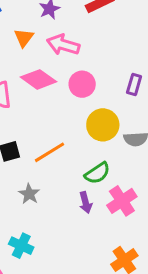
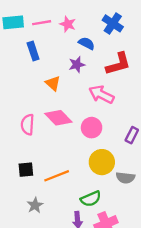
orange triangle: (24, 38) -> (53, 83), turned -35
pink arrow: (63, 45) -> (101, 94), moved

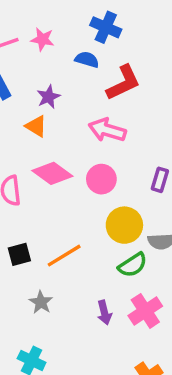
blue semicircle: (86, 43) -> (87, 60), moved
purple star: (77, 65) -> (48, 97), moved
green semicircle: (91, 199) -> (133, 265), moved

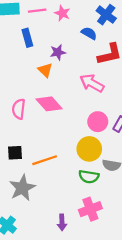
pink circle: (101, 179) -> (98, 122), moved
green semicircle: (133, 265) -> (89, 177), turned 30
gray star: (41, 302) -> (22, 188), size x1.6
purple arrow: (104, 313) -> (62, 222), moved

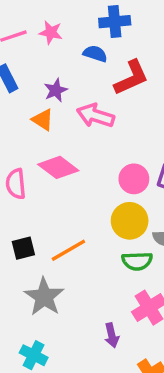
blue cross: (106, 15) -> (115, 22), turned -30
pink arrow: (92, 83) -> (95, 116), moved

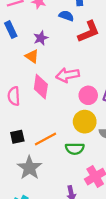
pink arrow: (95, 116) -> (68, 75), moved, turned -30
pink diamond: (58, 167) -> (41, 87), turned 60
green semicircle: (137, 261) -> (75, 149), moved

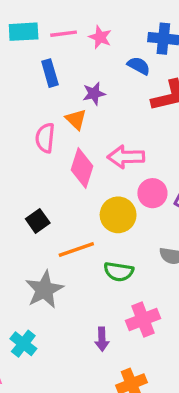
pink semicircle: (14, 96) -> (45, 138), moved
yellow circle: (85, 122) -> (118, 215), moved
black square: (17, 137) -> (38, 221), moved, turned -32

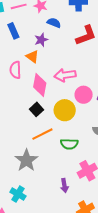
blue semicircle: (139, 66) -> (54, 23), moved
black square: (38, 221) -> (37, 109), moved

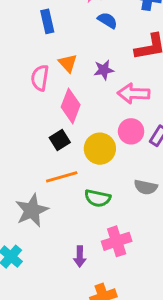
purple star: (41, 40) -> (104, 70), moved
pink arrow: (65, 75) -> (134, 94), moved

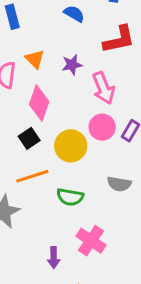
pink arrow: (134, 94) -> (103, 88), turned -112
pink cross: (117, 241) -> (91, 241), turned -36

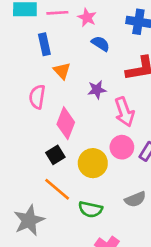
orange triangle: (35, 59) -> (62, 71), moved
orange line: (32, 176) -> (57, 189), turned 56
gray semicircle: (119, 184) -> (135, 199), turned -35

